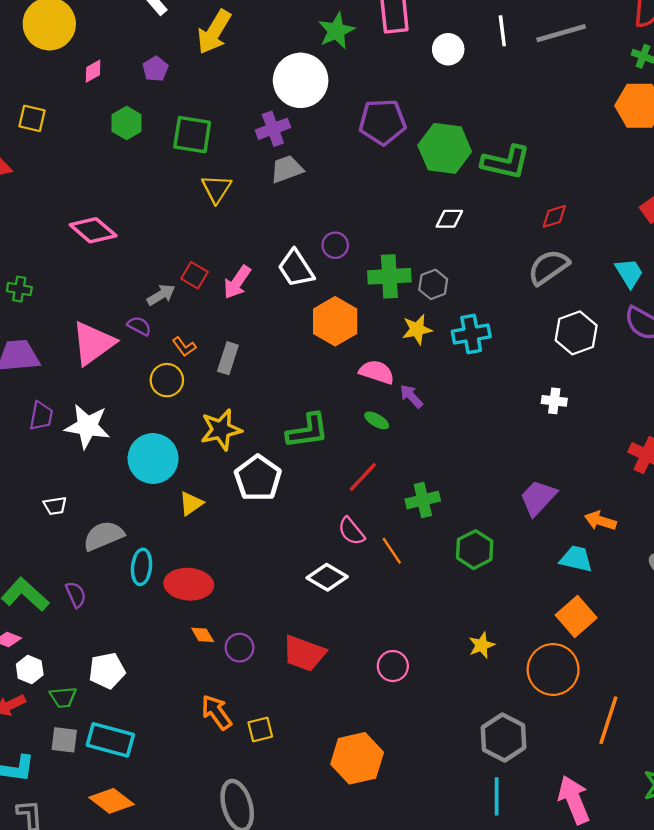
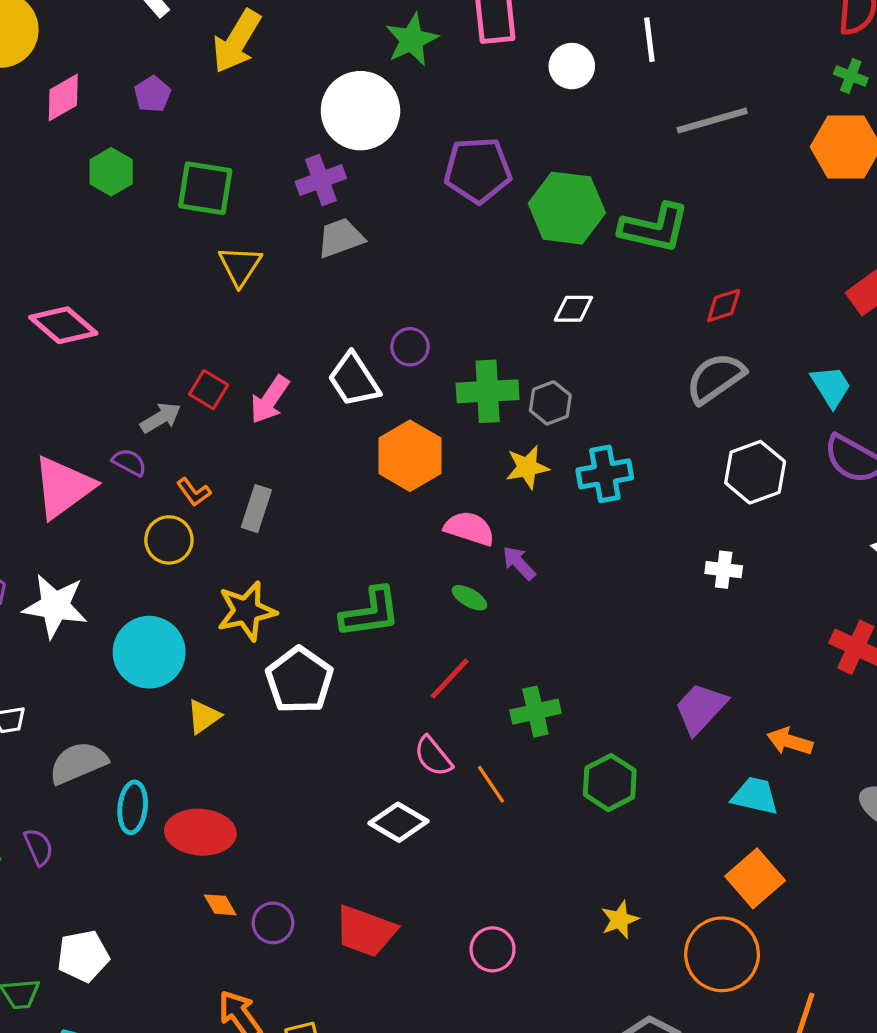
gray line: (561, 33) -> (712, 121), moved
pink diamond: (93, 71) -> (63, 97), size x1.4

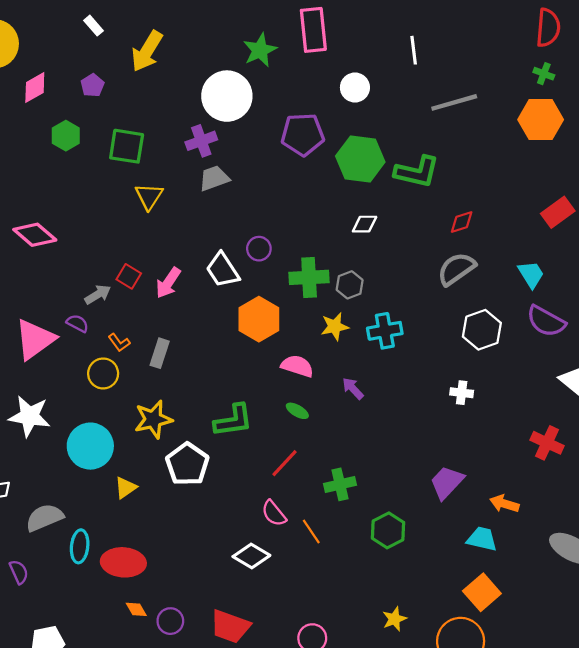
white circle: (572, 66) -> (355, 87), moved
purple arrow: (519, 563) -> (353, 388), moved

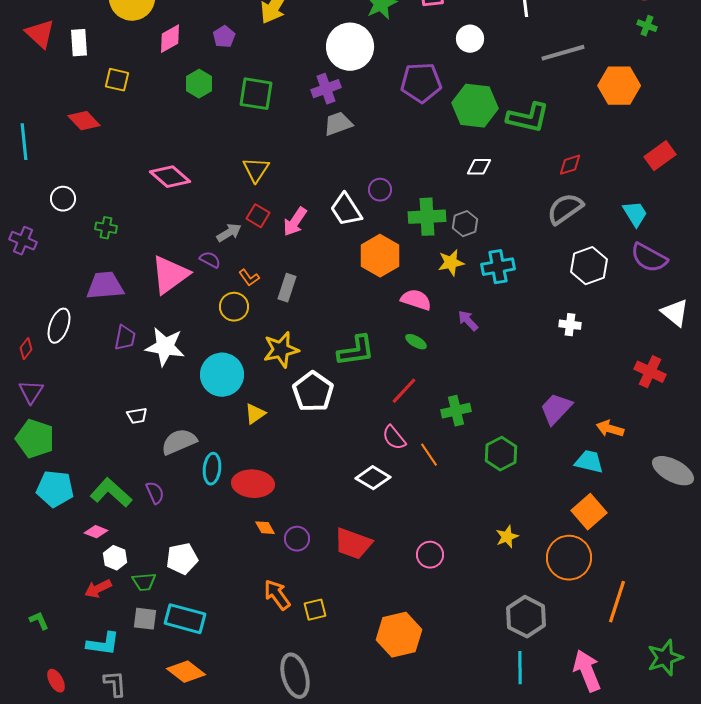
orange hexagon: (541, 120) -> (619, 86), moved
yellow triangle: (149, 196) -> (256, 170), moved

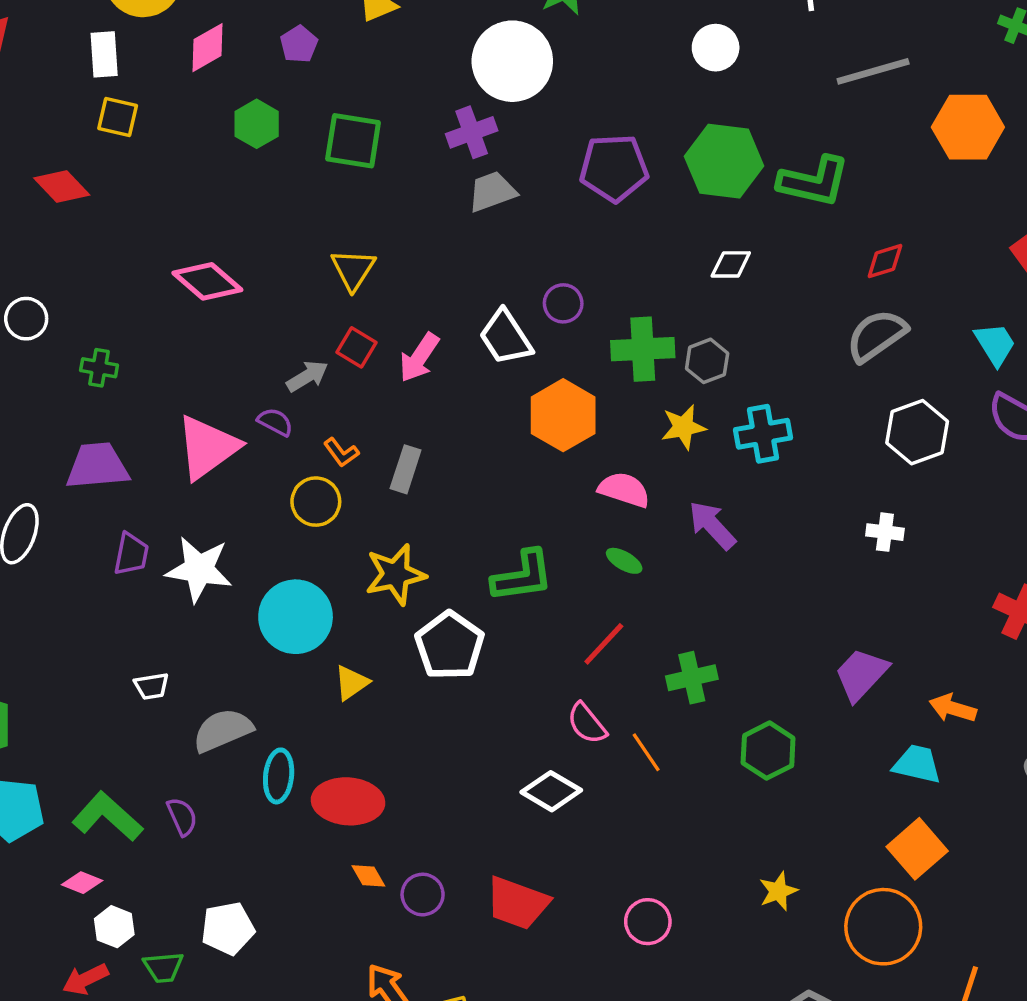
white rectangle: (79, 43) -> (104, 54), moved
purple pentagon: (421, 83) -> (614, 168), moved
purple arrow: (468, 321) -> (712, 525), size x1.4

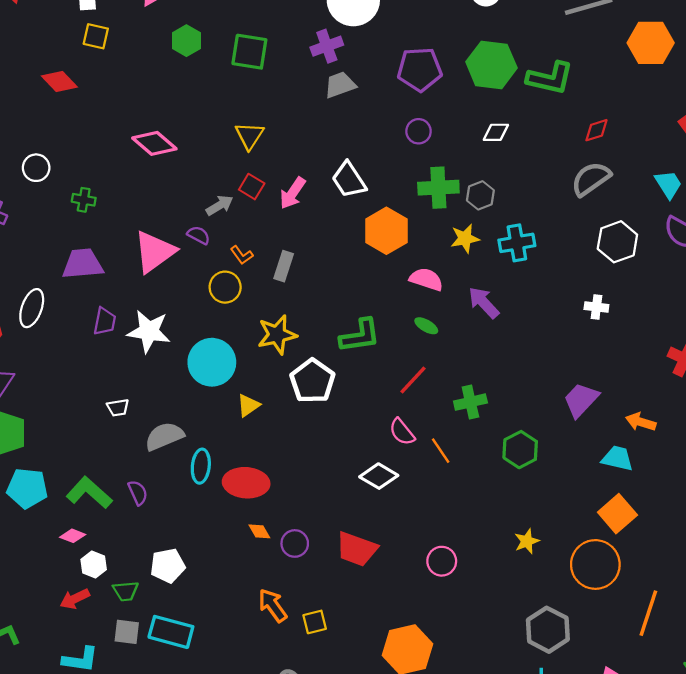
purple circle: (563, 303) -> (419, 131), moved

